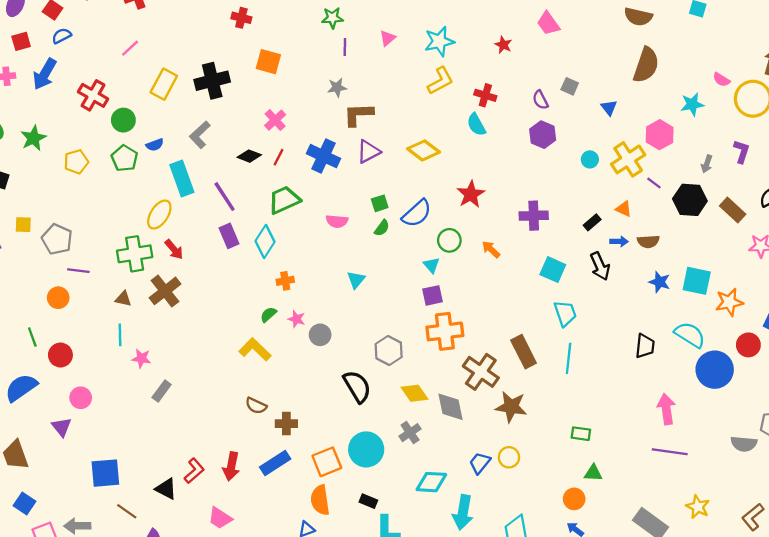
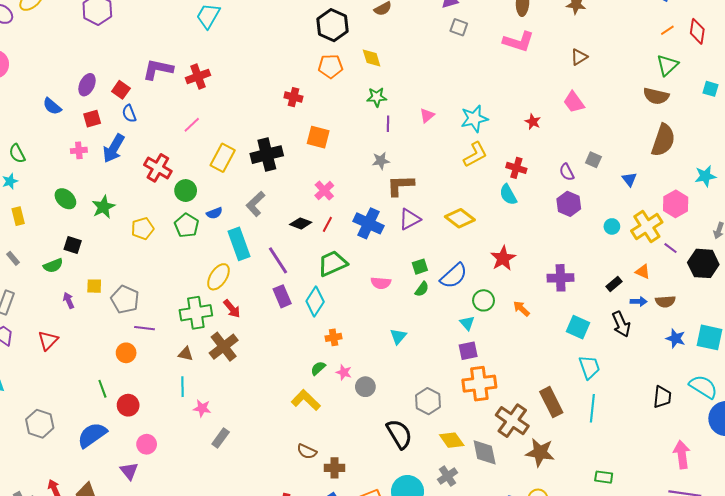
blue semicircle: (62, 36) -> (129, 113), turned -84

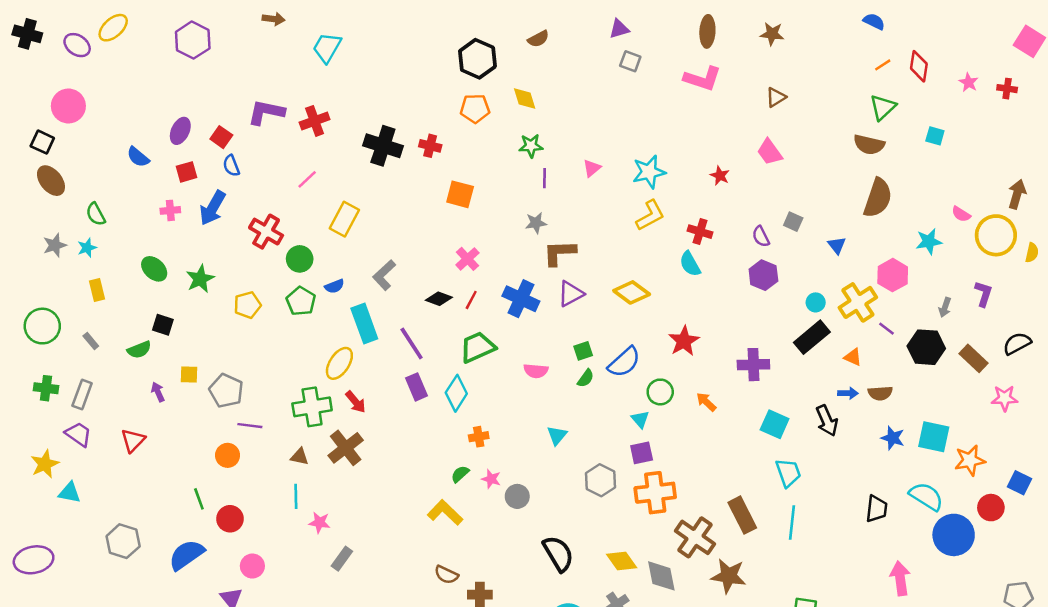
black cross: (267, 155) -> (383, 146), moved, turned 32
black rectangle: (614, 284) -> (812, 337), moved, size x1.8
gray hexagon: (428, 401) -> (601, 480), moved

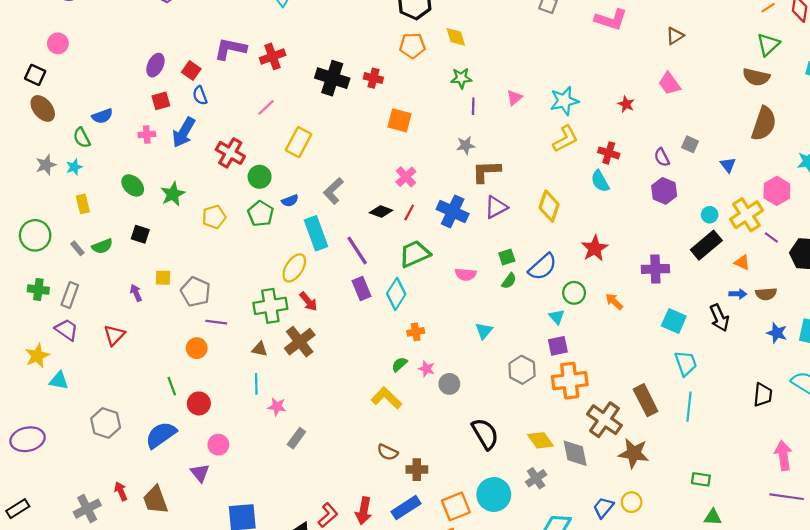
pink circle: (68, 106) -> (58, 43), size x0.7
blue semicircle: (138, 157) -> (102, 116), moved, turned -60
yellow diamond: (632, 292) -> (549, 206), turned 72
green semicircle: (139, 350) -> (102, 246), moved

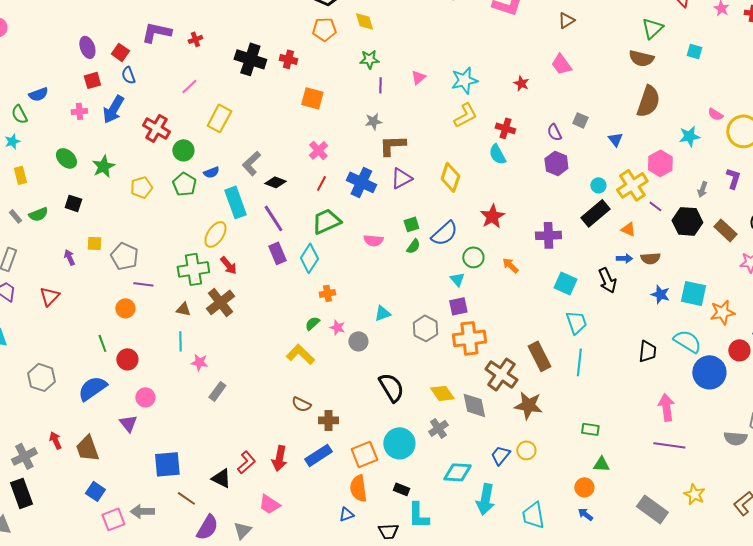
red cross: (273, 56) -> (195, 39), size x0.6
purple ellipse: (155, 65) -> (87, 47), turned -45
black diamond: (381, 211) -> (275, 182), moved
cyan triangle: (484, 331) -> (382, 313), moved, turned 30

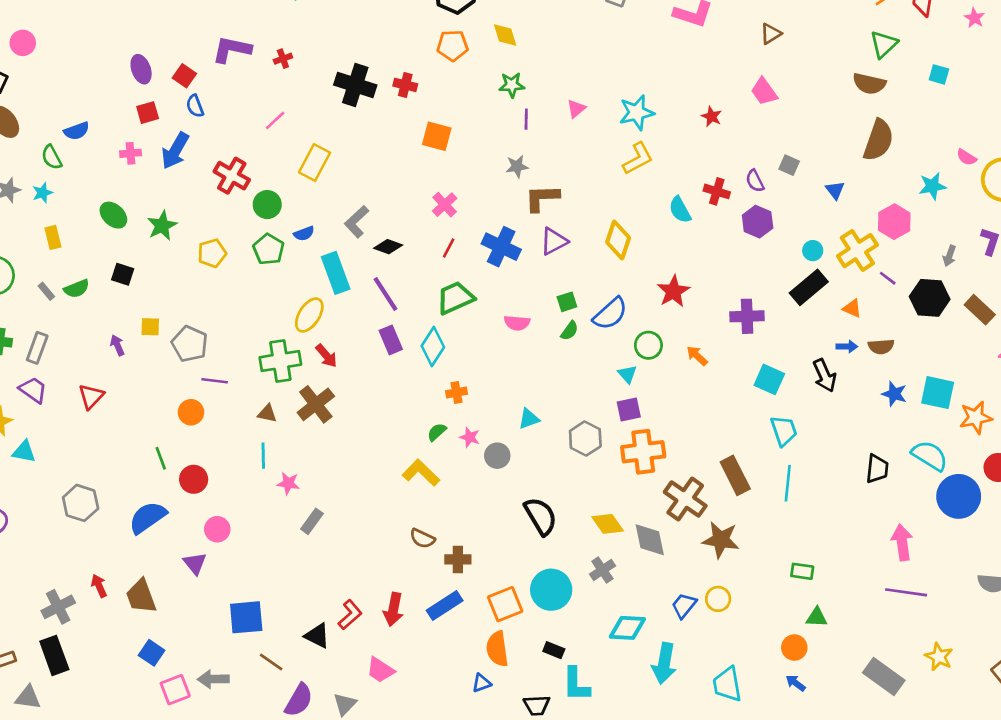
red cross: (505, 128) -> (717, 191), moved

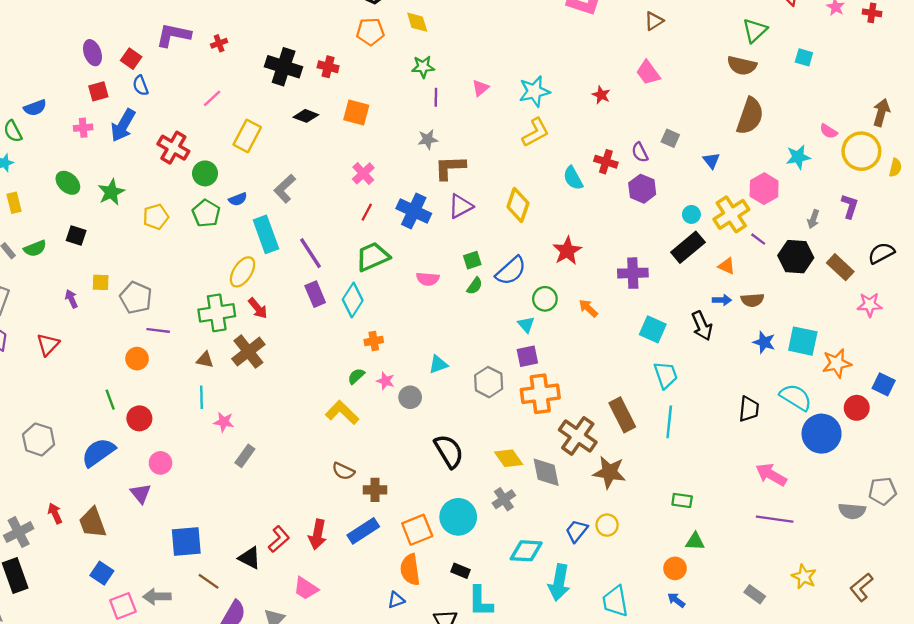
black diamond: (388, 247) -> (306, 116), moved
pink arrow: (902, 542) -> (771, 475), turned -52
gray rectangle: (884, 676) -> (755, 594), size x0.6

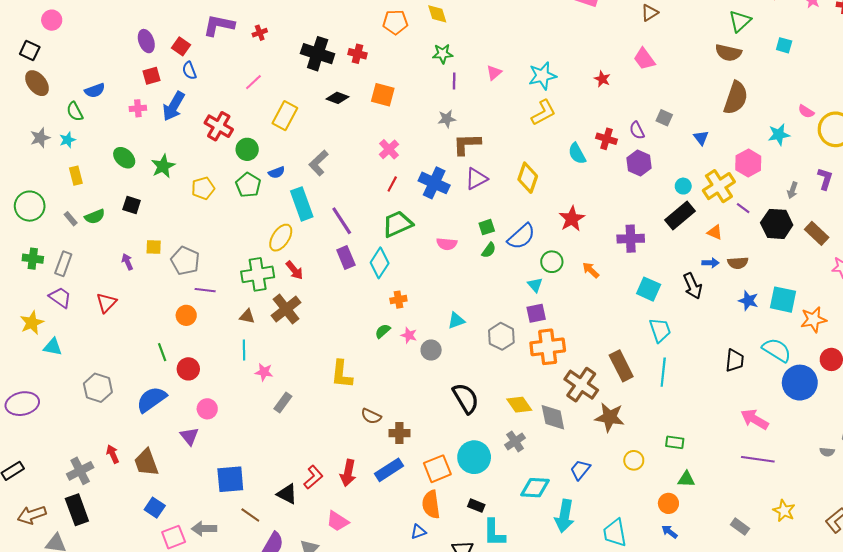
yellow L-shape: (342, 413) -> (342, 374), moved, turned -128
gray semicircle: (852, 511) -> (827, 452), size x0.6
yellow circle: (607, 525) -> (634, 460), moved

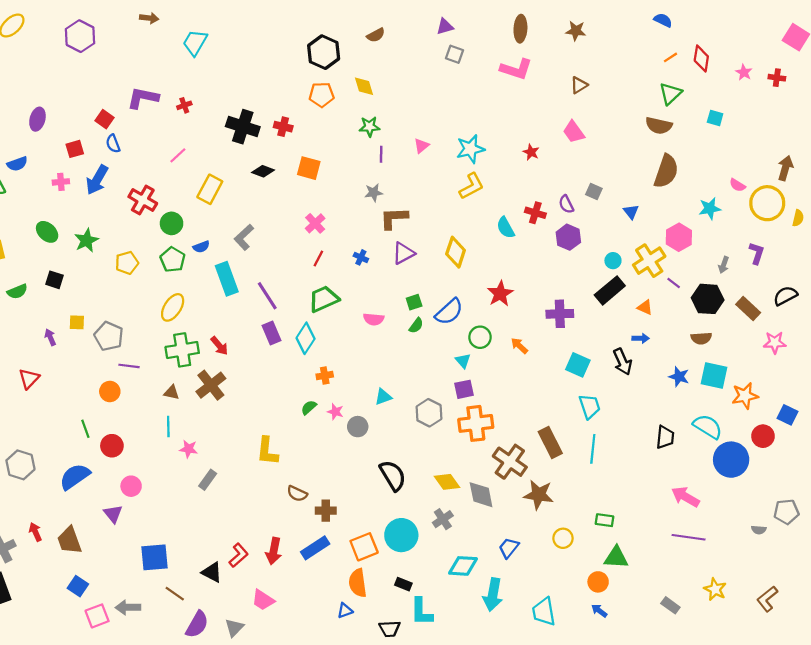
purple ellipse: (146, 41) -> (37, 119), moved, turned 35
blue cross: (434, 183) -> (361, 257), size x0.5
yellow ellipse: (281, 238) -> (173, 307), moved
brown semicircle: (738, 263) -> (701, 338), moved
green triangle: (686, 479) -> (616, 557), size x1.4

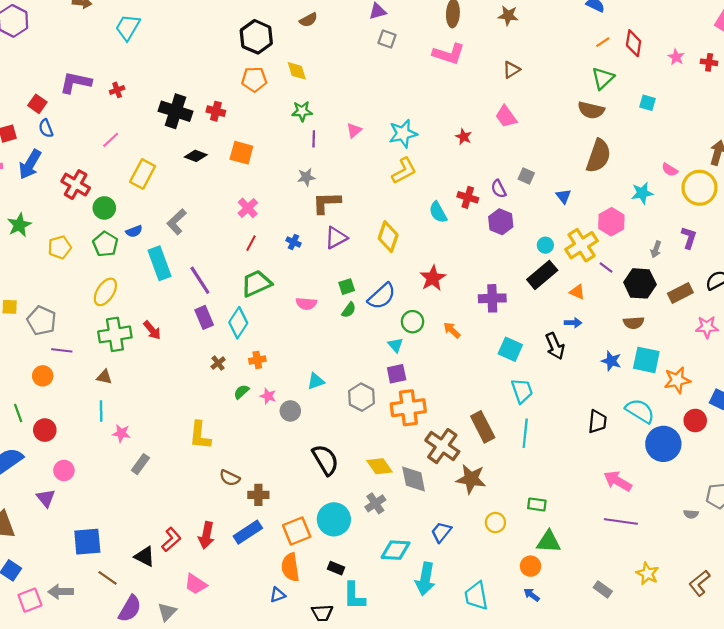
brown rectangle: (748, 309) -> (680, 293), turned -70
brown cross: (211, 385) -> (218, 363), moved, size x0.5

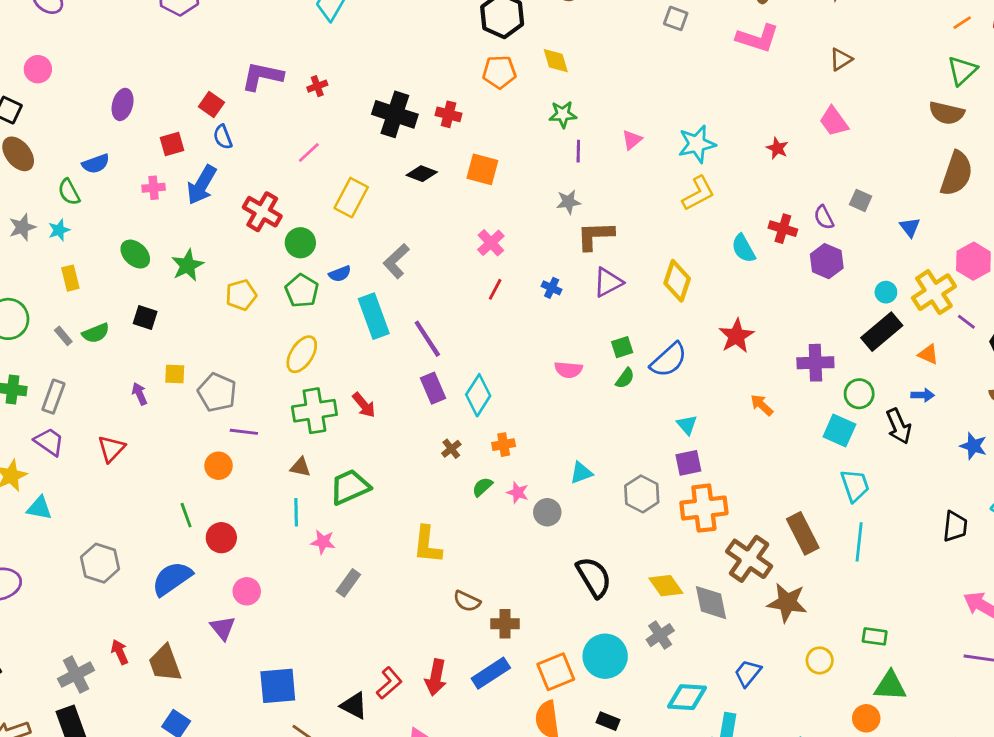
green trapezoid: (256, 283) -> (350, 487), moved
green circle: (413, 322) -> (859, 394), moved

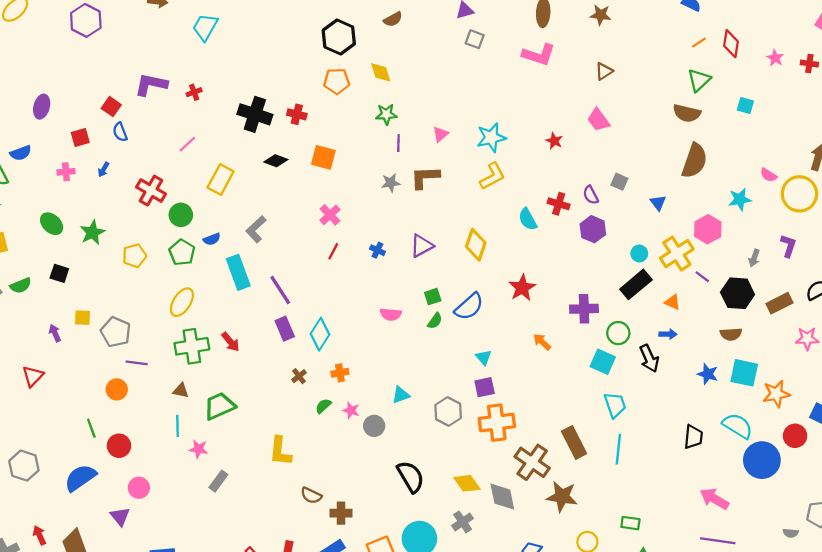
blue arrow: (202, 185) -> (103, 170), size x0.5
brown L-shape: (595, 236) -> (425, 177), moved

